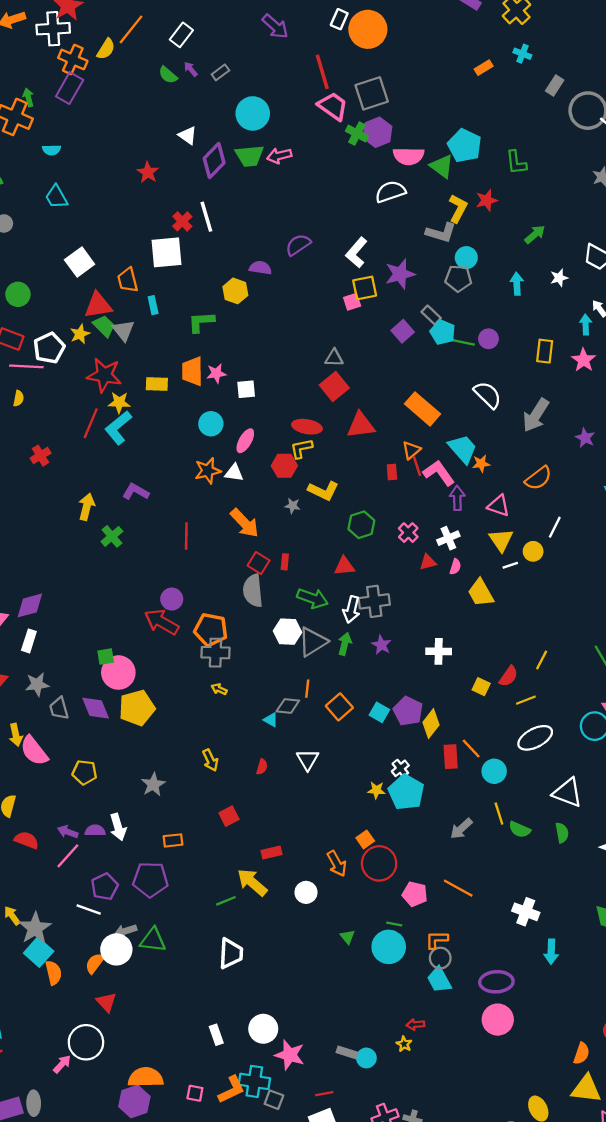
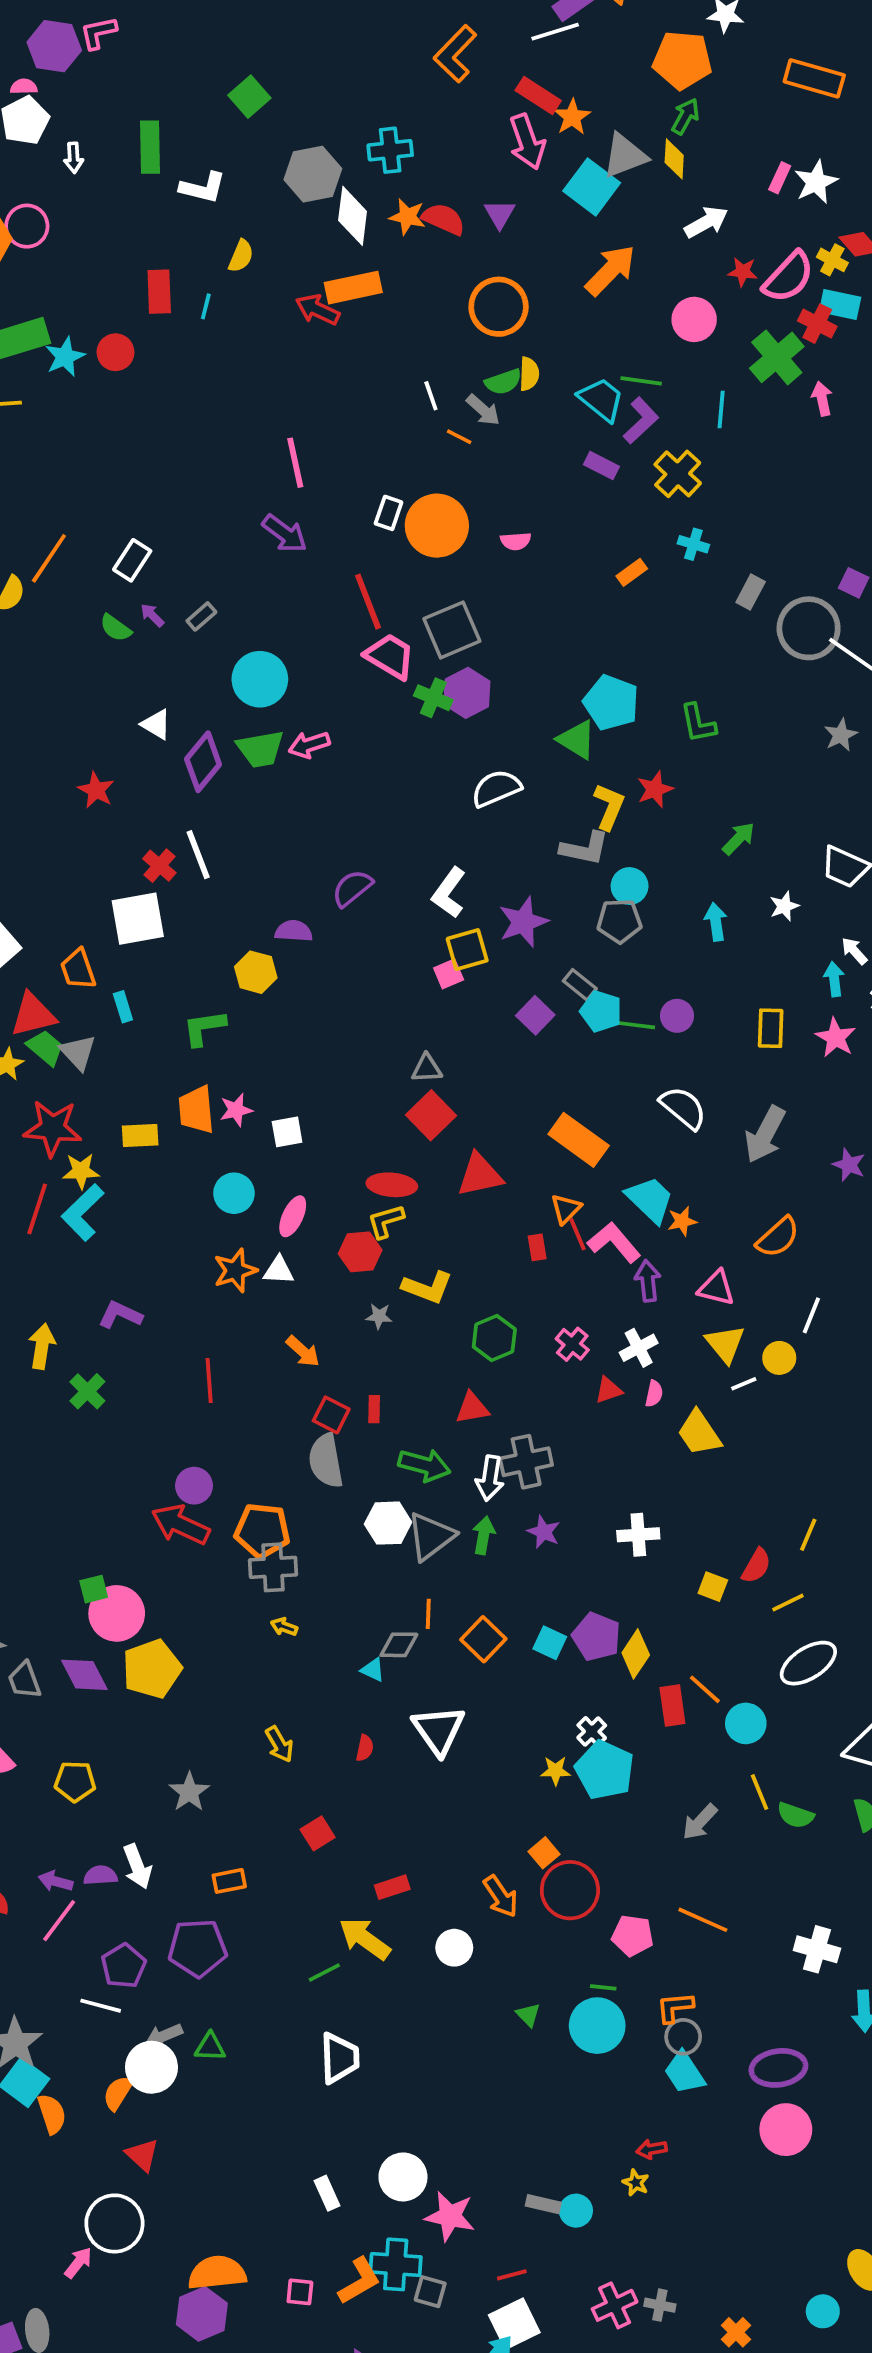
pink semicircle: (409, 156) -> (516, 541), moved, size x0.6
orange arrow: (245, 523) -> (303, 1351), size x0.7
white triangle: (308, 760) -> (439, 1730), size x1.4
green triangle: (153, 940) -> (210, 2047), size x0.7

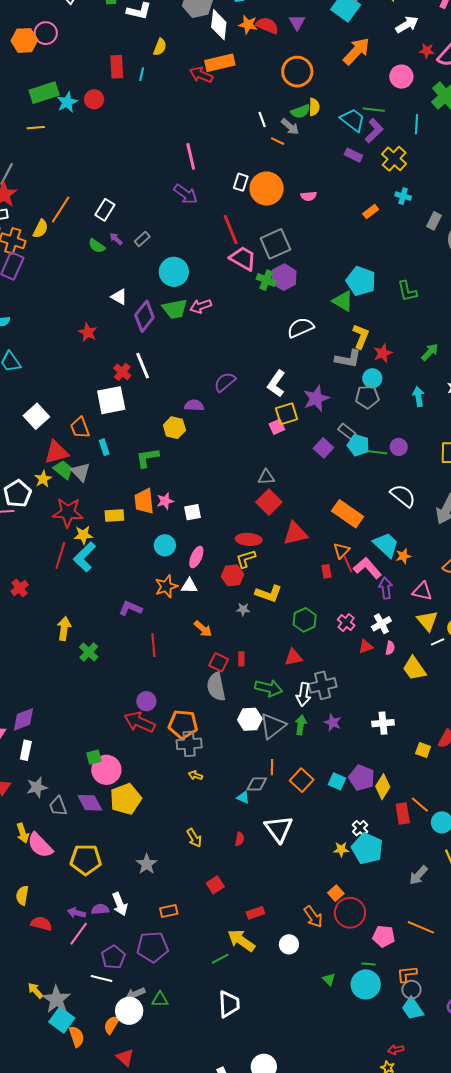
red star: (655, 789) -> (383, 353), moved
purple L-shape: (120, 1315) -> (130, 608), moved
yellow pentagon: (75, 1781) -> (86, 860), size x1.4

